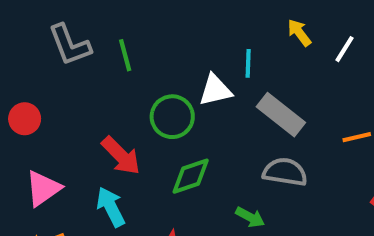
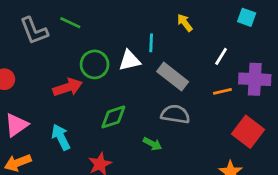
white line: (344, 49) -> (221, 56), moved
green line: (125, 55) -> (70, 23), moved, turned -50
green circle: (172, 117) -> (95, 64), moved
red arrow: (121, 156) -> (68, 87), moved, turned -64

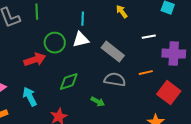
green line: (70, 23) -> (37, 12), turned 63
cyan line: (151, 43) -> (83, 19), moved
white line: (221, 56) -> (149, 37), turned 48
orange line: (222, 91) -> (146, 73), moved

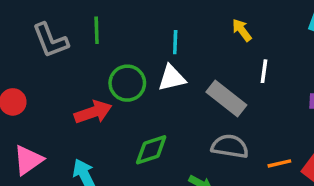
white line: (149, 37) -> (264, 71), moved, turned -72
orange line: (146, 73) -> (279, 163), moved

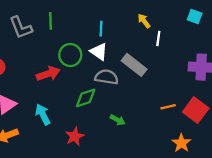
white line: (264, 71) -> (158, 39), moved
white triangle: (172, 78) -> (99, 52), turned 48
gray semicircle: (230, 146) -> (107, 77), moved

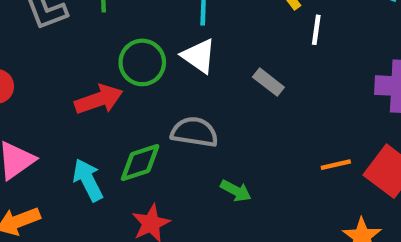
gray rectangle: (134, 65) -> (268, 82), size x0.6
gray semicircle: (107, 77) -> (194, 132), moved
green diamond: (86, 98) -> (140, 162), moved

